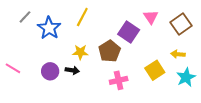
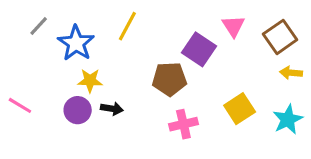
brown pentagon: (110, 51) -> (169, 79), turned 30
yellow star: (80, 52) -> (90, 81), moved
yellow arrow: (178, 54) -> (291, 73), moved

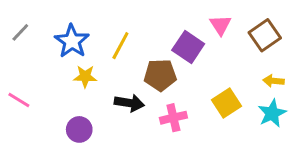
gray line: (39, 26) -> (20, 32), moved
yellow line: (127, 26) -> (120, 46), moved
yellow arrow: (291, 73) -> (274, 81), moved
black arrow: (112, 109) -> (129, 103), moved, size x1.4
purple circle: (78, 110) -> (79, 129), moved

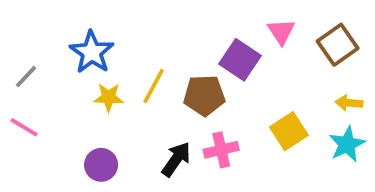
gray line: (20, 32) -> (26, 77), moved
yellow line: (120, 46) -> (154, 86), moved
black arrow: (129, 103) -> (176, 159), moved, turned -64

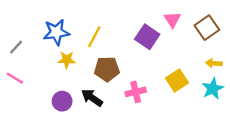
blue star: (92, 52) -> (56, 32), turned 30
yellow line: (154, 86) -> (94, 37), moved
brown pentagon: (204, 95) -> (107, 69), moved
black arrow: (176, 159) -> (92, 98), moved, turned -90

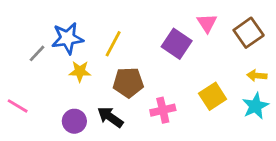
gray line: (16, 47) -> (37, 53), moved
pink line: (15, 78) -> (18, 106), moved

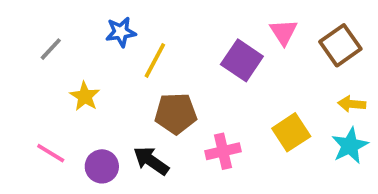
blue star: (67, 38) -> (121, 32), moved, size x0.7
gray line: (37, 53) -> (51, 49), moved
yellow star: (80, 71) -> (85, 96), moved, turned 30
pink line: (18, 106) -> (51, 153), moved

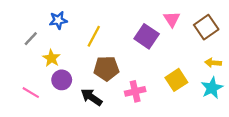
blue star: (121, 32) -> (58, 20), moved
gray line: (51, 49) -> (31, 39), moved
purple circle: (102, 166) -> (62, 80), moved

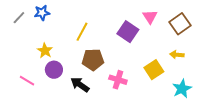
blue star: (58, 20) -> (42, 13), moved
gray line: (31, 39) -> (19, 18), moved
yellow arrow: (213, 63) -> (177, 55), moved
cyan star: (212, 88) -> (182, 89), moved
pink cross: (135, 91) -> (118, 80), turned 30

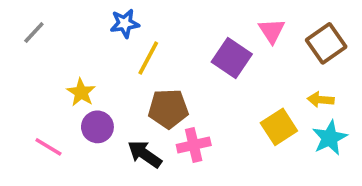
blue star: (42, 13) -> (125, 23), moved
pink cross: (118, 80) -> (194, 145), moved, turned -30
cyan star: (182, 89) -> (330, 138), moved

